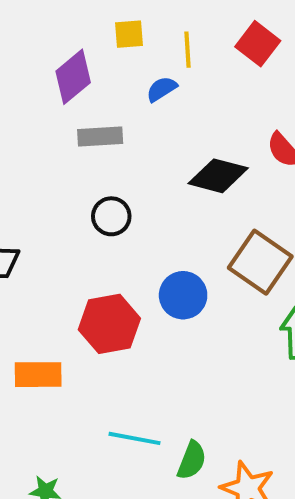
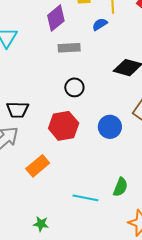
red hexagon: (109, 324) -> (64, 126), moved
orange rectangle: (38, 375) -> (38, 166), turned -40
green semicircle: (192, 460) -> (120, 187), moved

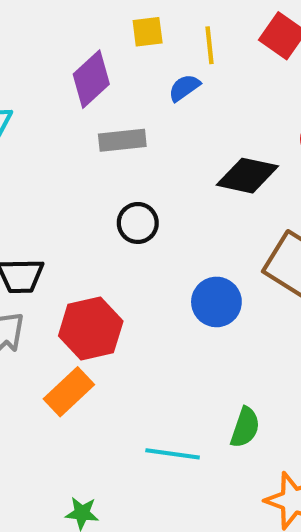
red hexagon: (64, 126) -> (91, 329), moved

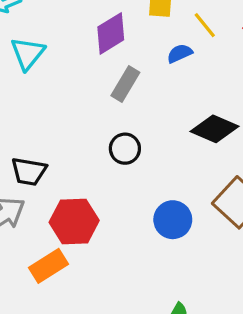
yellow line: (209, 45) -> (205, 25), turned -44
gray rectangle: (122, 140) -> (125, 84), turned -64

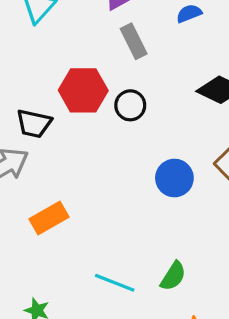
gray rectangle: (125, 84) -> (134, 41), turned -60
red hexagon: (74, 221) -> (83, 90), moved

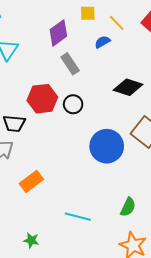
blue circle: (174, 178) -> (107, 146), size x1.4
green semicircle: (173, 276) -> (128, 207), moved

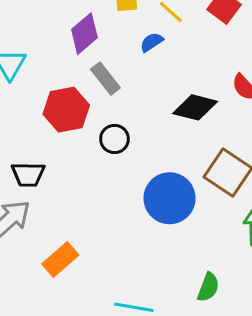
red hexagon: (42, 99) -> (66, 110), moved

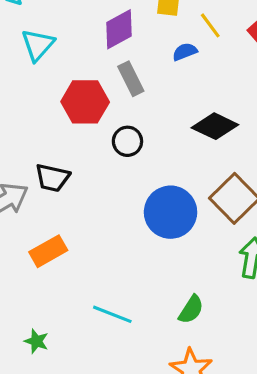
black trapezoid: (28, 174) -> (52, 178), moved

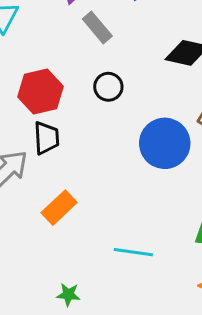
red hexagon: (85, 102) -> (40, 92), moved
black trapezoid: (52, 178) -> (46, 138), turned -92

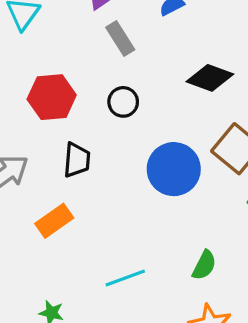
black trapezoid: (46, 138) -> (77, 160), moved
cyan line: (133, 252) -> (125, 278), turned -36

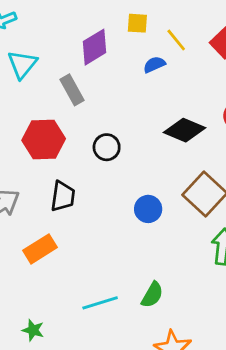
gray rectangle: (120, 39) -> (72, 90), moved
blue circle: (174, 169) -> (148, 209), size x0.6
green semicircle: (204, 265) -> (152, 295), moved

